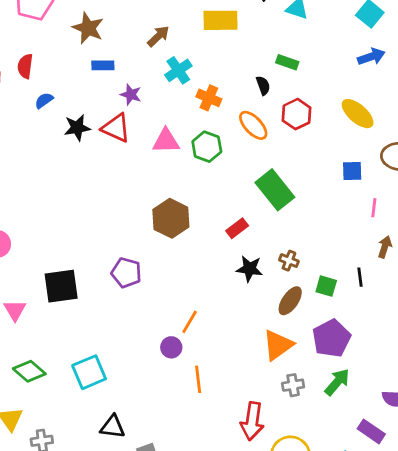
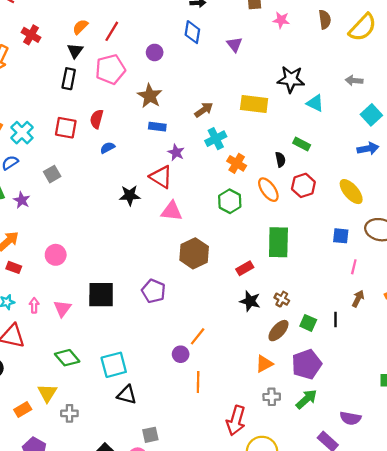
black star: (77, 128) -> (130, 195), moved
pink triangle: (166, 141) -> (172, 211), moved
green rectangle: (275, 190) -> (278, 242), turned 32
orange triangle: (278, 345) -> (264, 364), size x0.7
black triangle: (113, 427) -> (127, 395), moved

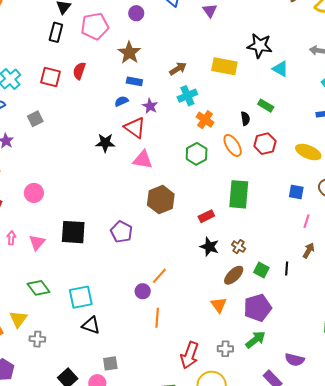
blue semicircle: (108, 148) -> (121, 101), moved
yellow ellipse: (351, 192) -> (308, 152), turned -30
orange triangle: (264, 364) -> (219, 305), turned -42
gray cross: (272, 397) -> (225, 349), moved

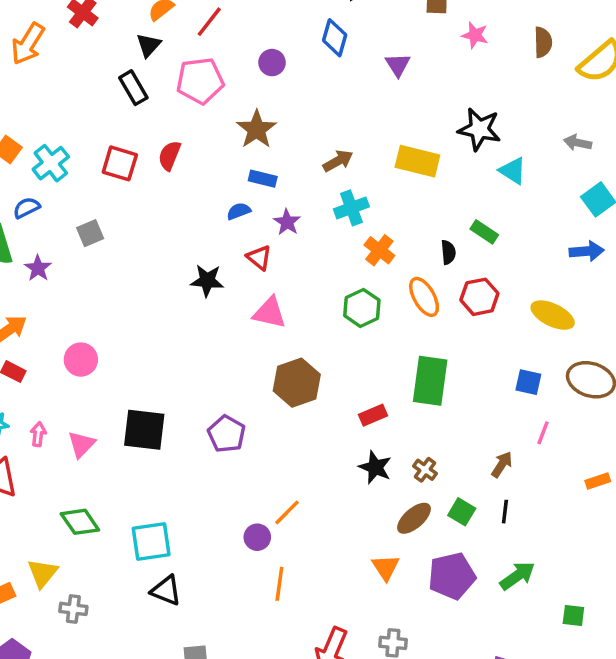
black rectangle: (56, 32) -> (133, 88), turned -48
red triangle: (135, 128) -> (259, 258), size x0.7
brown arrow: (309, 251) -> (502, 464), moved
green arrow: (255, 340) -> (517, 576), moved

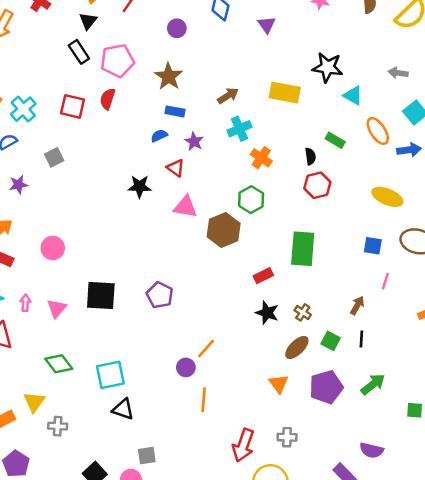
pink pentagon: (200, 81) -> (117, 61), moved
purple star: (38, 268) -> (18, 185), turned 30
orange ellipse: (424, 297) -> (378, 131), moved
red hexagon: (479, 297) -> (317, 185), moved
brown hexagon: (297, 383) -> (224, 230), moved

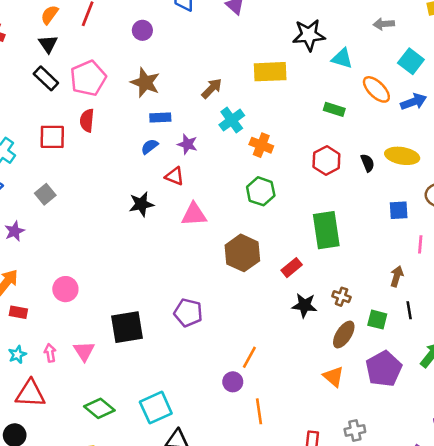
black semicircle: (310, 156) -> (368, 163), moved
brown hexagon: (224, 230) -> (242, 253), moved

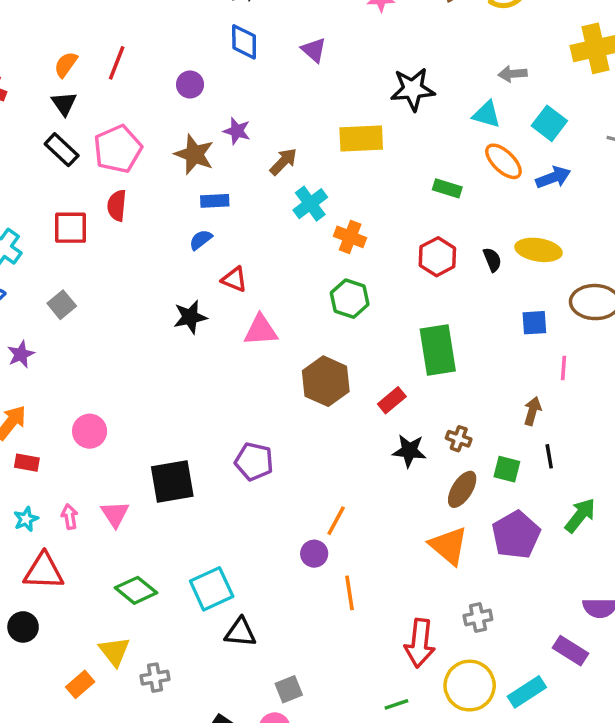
cyan triangle: (342, 58) -> (486, 114), moved
purple star: (187, 144) -> (237, 131), moved
orange triangle: (333, 377) -> (449, 546), size x1.4

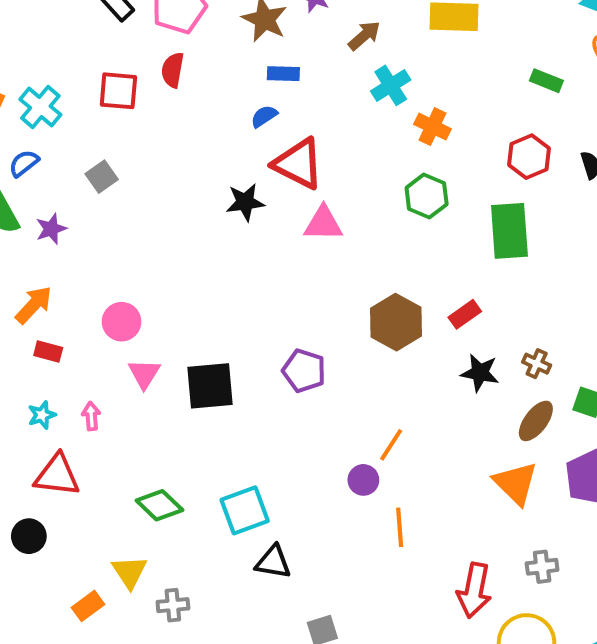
red triangle: (234, 279) -> (298, 164), size x1.8
green rectangle: (438, 350) -> (509, 231), moved
brown hexagon: (326, 381) -> (396, 322), moved
pink triangle: (115, 514) -> (144, 374), moved

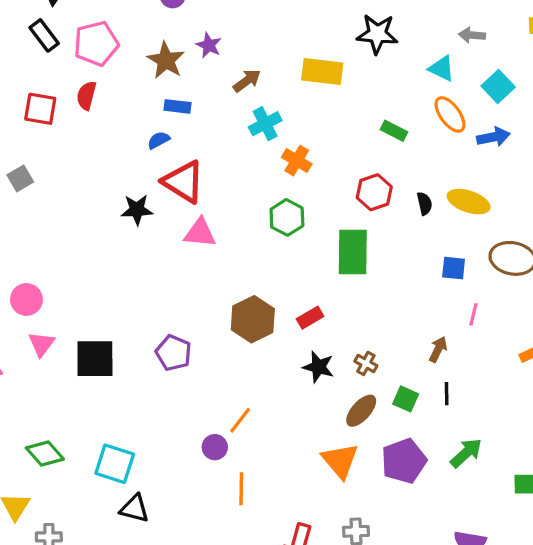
cyan square: (245, 510) -> (115, 464), turned 33

